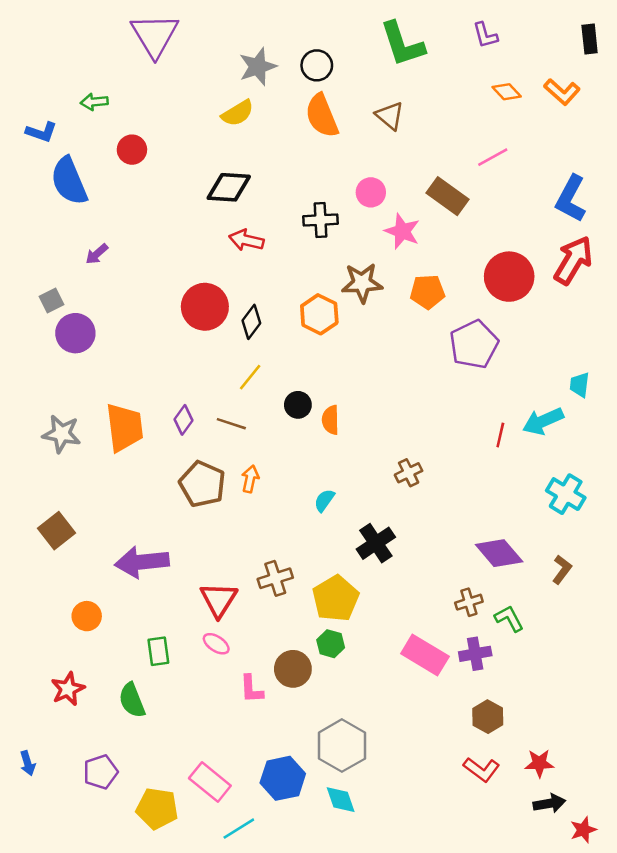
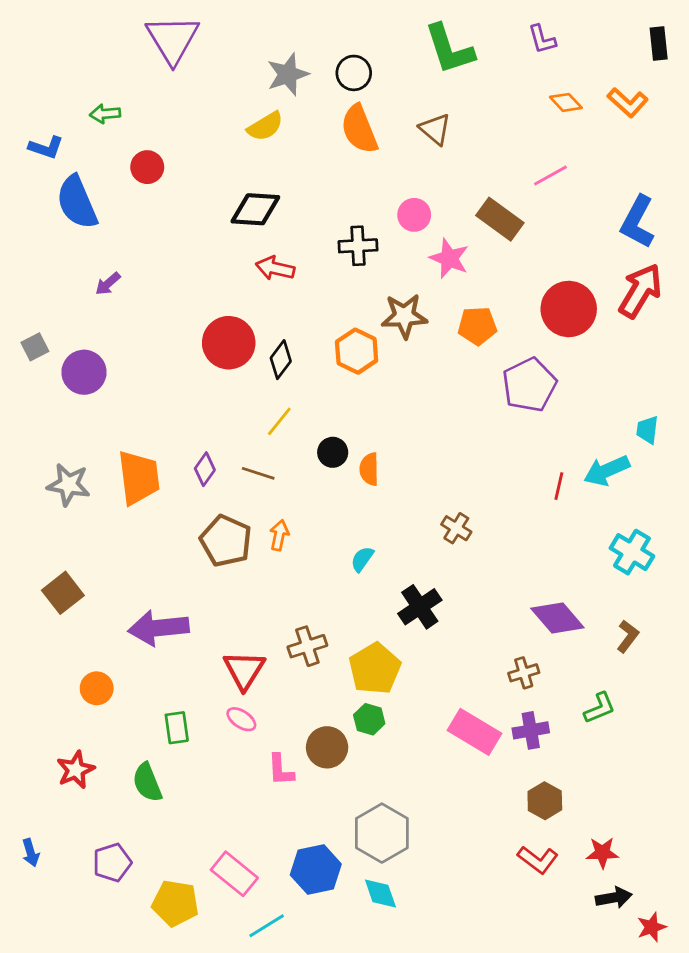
gray square: (51, 300) -> (35, 347), moved
brown cross: (409, 473) -> (456, 528), turned -32
green L-shape: (509, 619) -> (600, 708), moved, turned 96

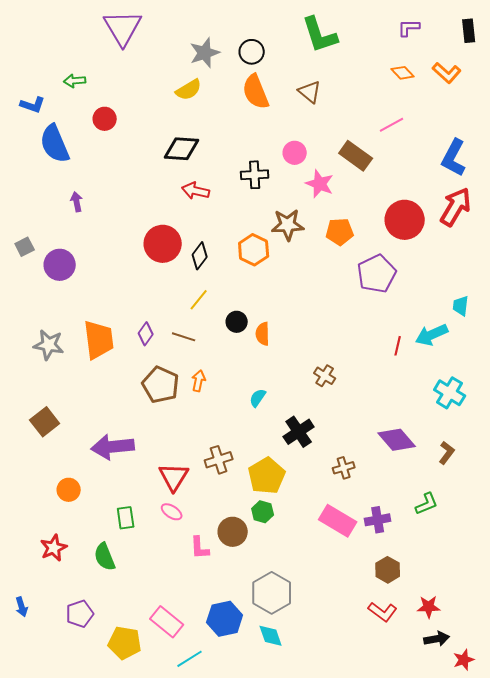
purple L-shape: (542, 39) -> (409, 28), moved, turned 105
purple arrow: (108, 284) -> (77, 202), turned 120
brown cross: (524, 673) -> (344, 468), moved

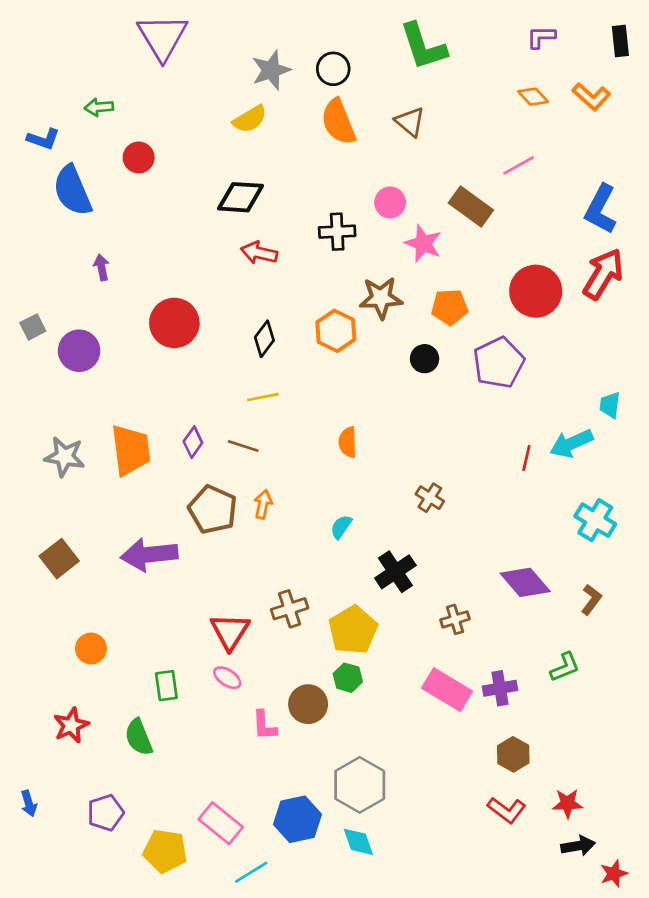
red circle: (163, 244) -> (174, 323), moved
yellow line: (199, 300) -> (263, 397), turned 40
black circle: (237, 322) -> (425, 359), moved
purple arrow: (113, 447) -> (149, 555), moved

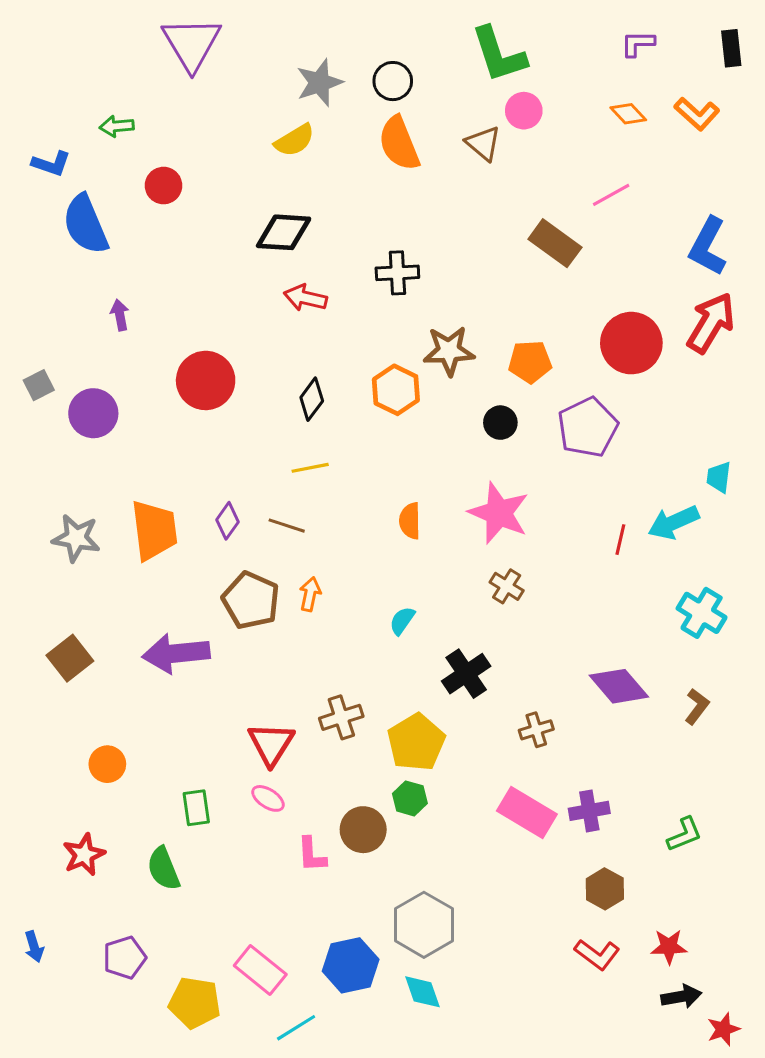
pink circle: (390, 203) -> (524, 111), moved
pink star: (423, 244) -> (499, 513), moved, size x1.4
green L-shape: (565, 667) -> (684, 834), moved

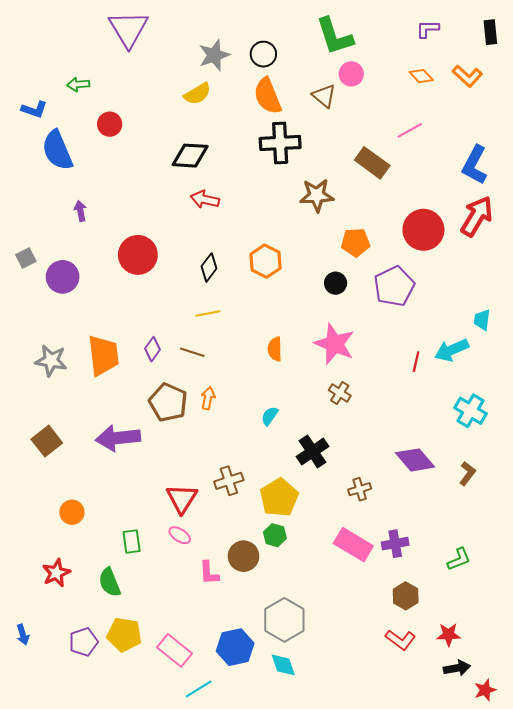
black cross: (397, 273) -> (280, 143), moved, size x1.4
brown star: (449, 351) -> (317, 195), moved
yellow pentagon: (195, 1003) -> (124, 635), moved

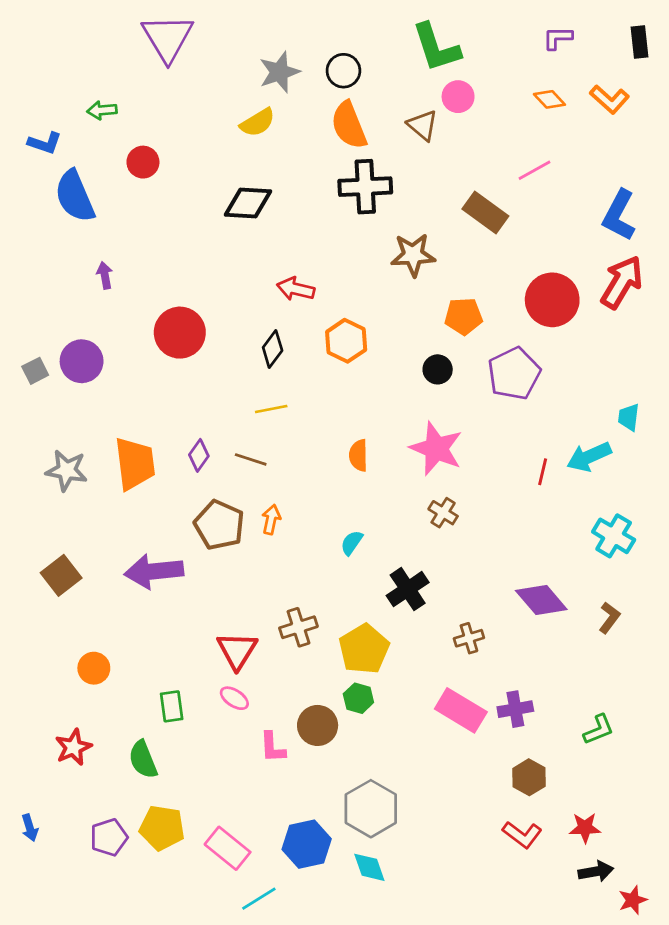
red arrow: (205, 199) -> (296, 289), moved
gray square: (26, 258) -> (35, 371), moved

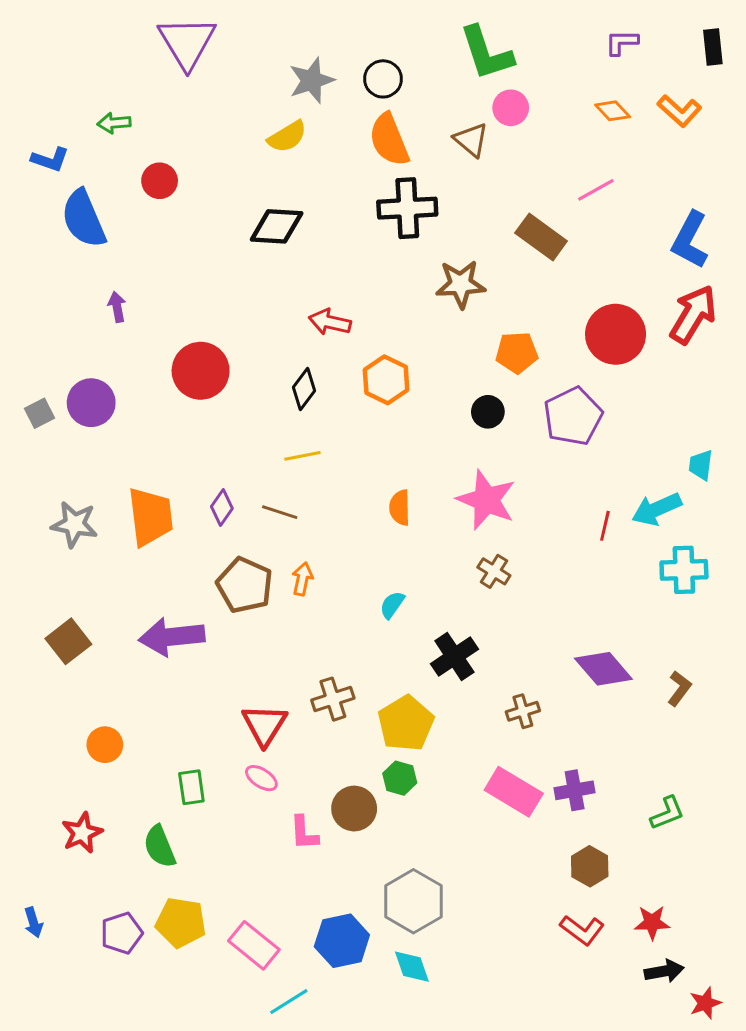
cyan cross: (614, 536) -> (684, 570), moved, turned -33

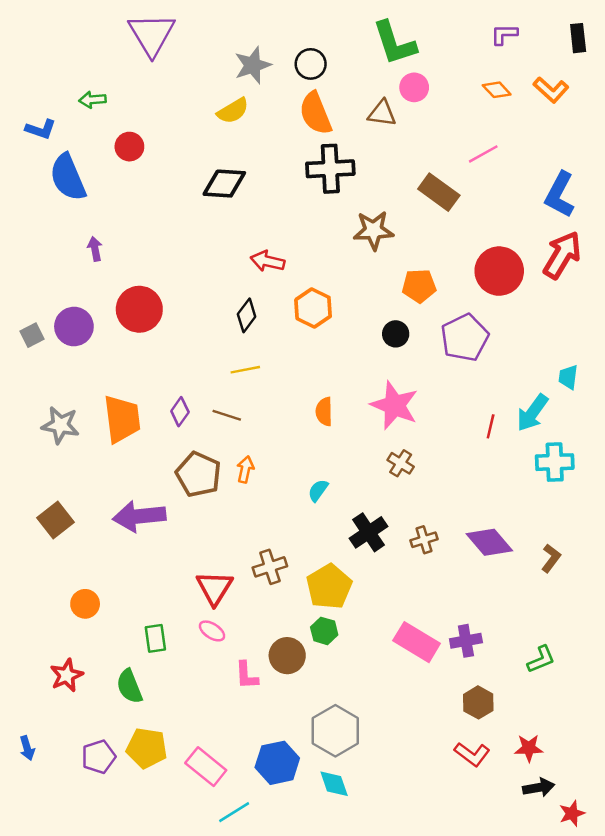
brown triangle: (471, 140) -> (382, 113), turned -32
red circle: (201, 371) -> (139, 309), moved
cyan arrow: (657, 509) -> (532, 413), turned -30
brown cross: (523, 711) -> (424, 540), moved

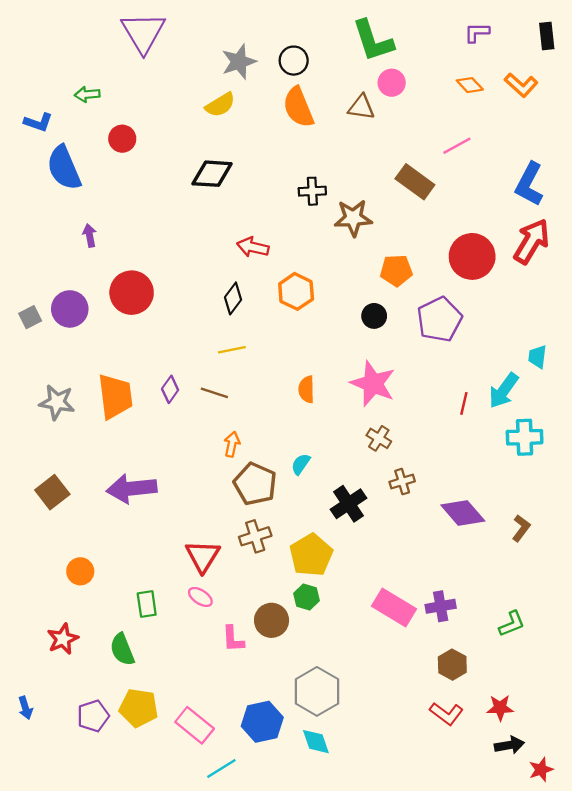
black cross: (330, 169) -> (312, 191), moved, size x0.6
brown pentagon: (198, 474) -> (255, 484), moved
brown cross: (424, 540) -> (402, 482), moved

